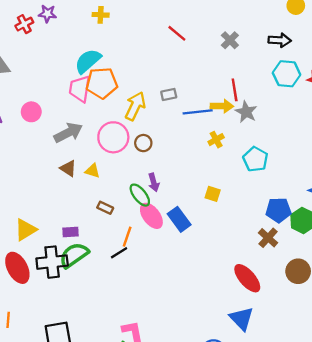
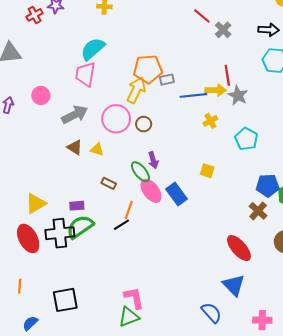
red line: (177, 33) -> (202, 16), moved
orange pentagon: (102, 83) -> (148, 69), moved

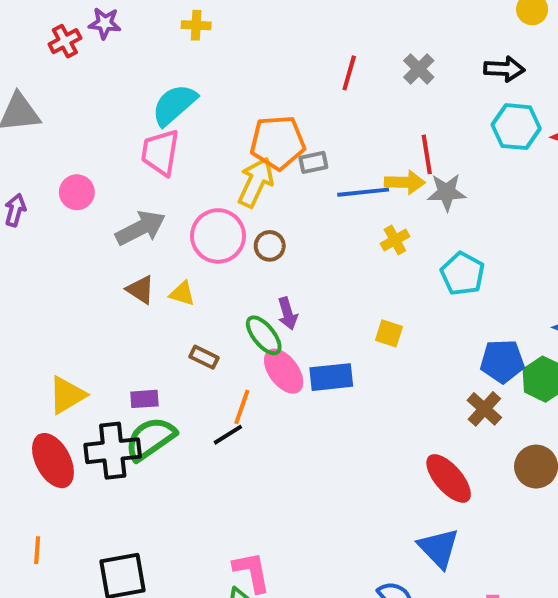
red line: (202, 16) -> (349, 73), moved, turned 66
gray star: (238, 95) -> (447, 192), turned -30
blue rectangle: (176, 194) -> (331, 377), turned -60

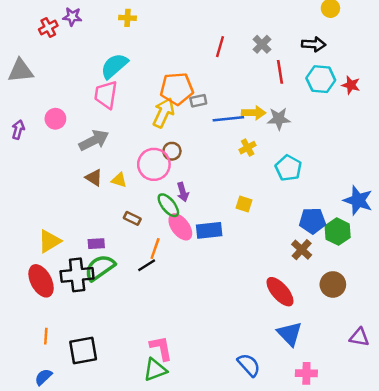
red line: (427, 154) -> (280, 72), moved
pink circle: (218, 236) -> (154, 164), moved
blue triangle: (439, 548) -> (290, 334), moved
orange line: (37, 550) -> (46, 336), moved

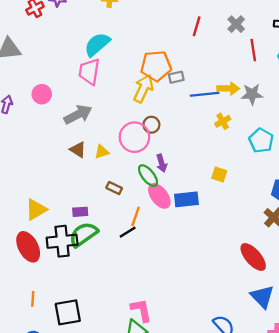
yellow triangle: (119, 180) -> (102, 152), turned -35

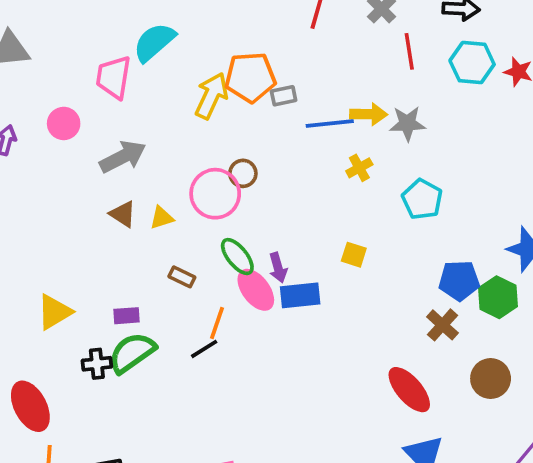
pink trapezoid: (89, 72) -> (114, 77), moved
yellow arrow: (143, 89) -> (211, 96), moved
purple arrow: (162, 163) -> (278, 268), moved
black cross: (62, 241) -> (97, 364), size x0.6
red ellipse: (28, 247) -> (30, 406), moved

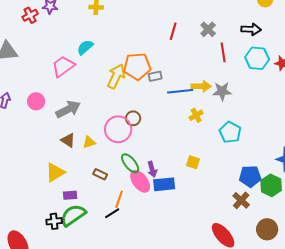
cyan semicircle: (154, 42) -> (85, 47), size x0.7
pink trapezoid: (114, 77) -> (63, 66), turned 45
pink circle: (64, 123) -> (36, 101), moved
yellow triangle: (54, 312) -> (55, 172), moved

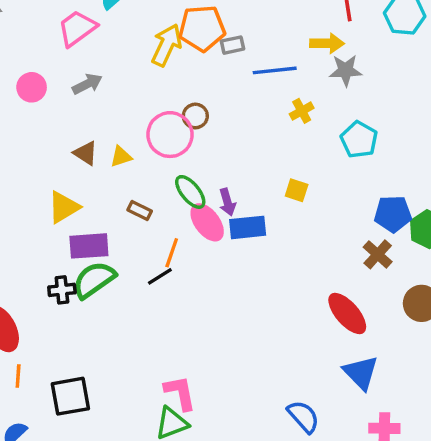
yellow arrow: (201, 86) -> (327, 43), moved
gray arrow: (68, 109) -> (87, 84), moved, size x0.7
purple rectangle: (70, 195) -> (89, 246), size x1.6

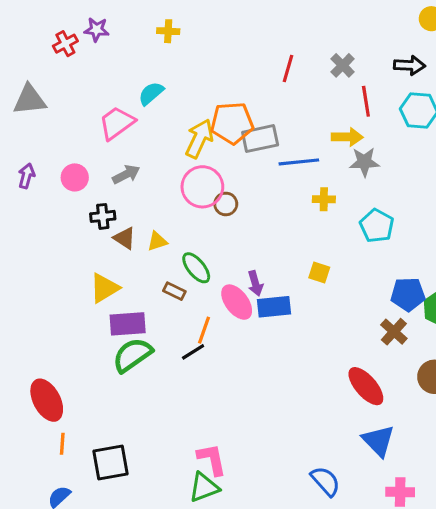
gray rectangle: (232, 45) -> (260, 139), size x1.6
yellow cross: (302, 111) -> (324, 199), turned 30
pink circle: (170, 135) -> (202, 187), moved
green ellipse: (190, 192) -> (196, 268), moved
black cross: (62, 290) -> (103, 216), moved

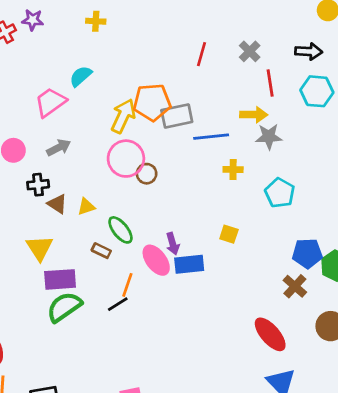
yellow triangle: (104, 288) -> (39, 248), turned -32

